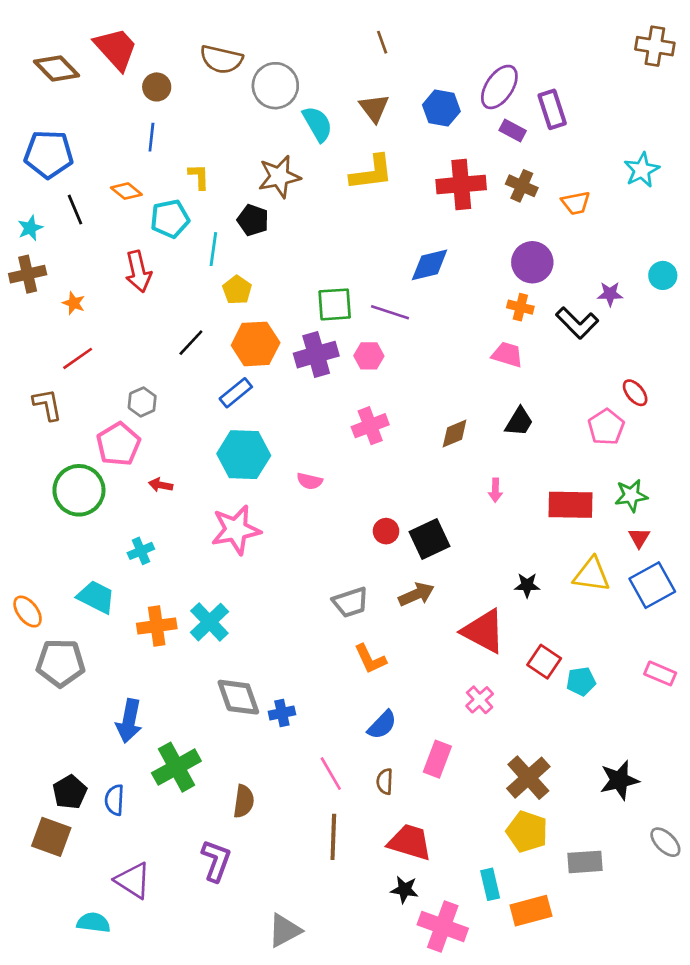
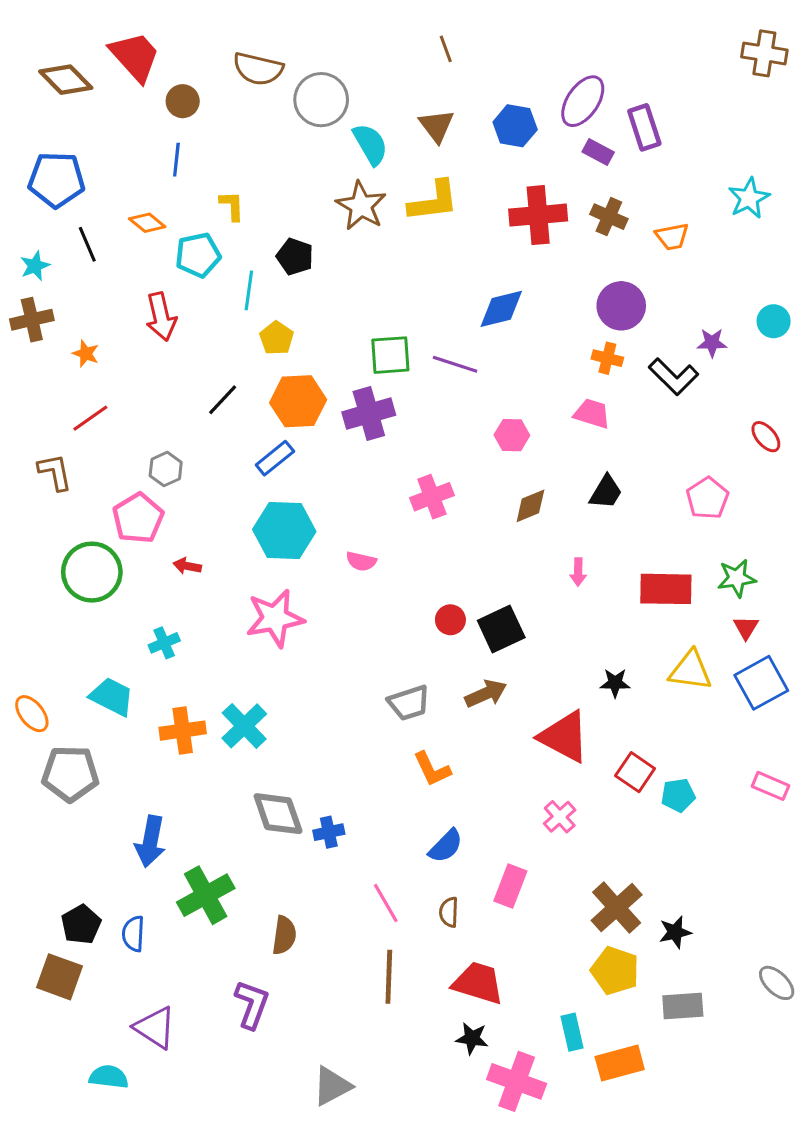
brown star: (279, 177) -> (361, 206), moved, turned -30
pink hexagon: (369, 356) -> (512, 435), moved
red ellipse: (635, 393) -> (766, 437), moved
black star: (619, 780) -> (675, 932), moved, size x0.7

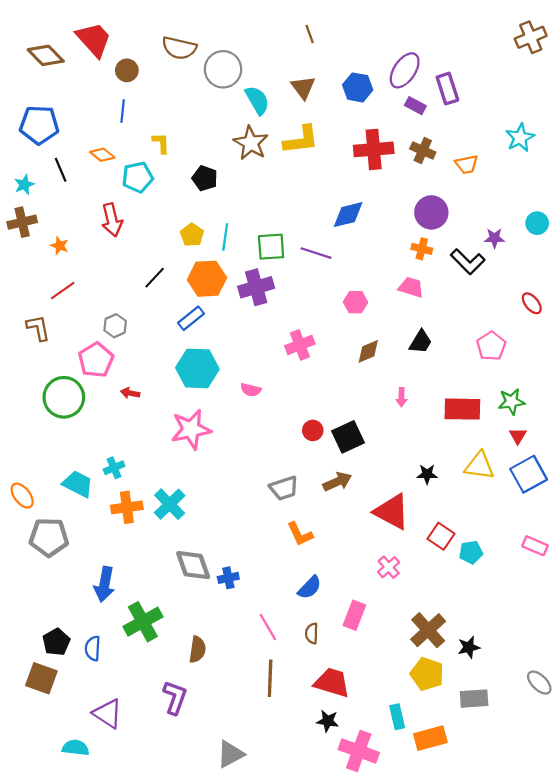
brown cross: (764, 53) -> (531, 37), turned -32
cyan line: (249, 290) -> (225, 237), moved
cyan cross: (164, 643) -> (114, 468), moved

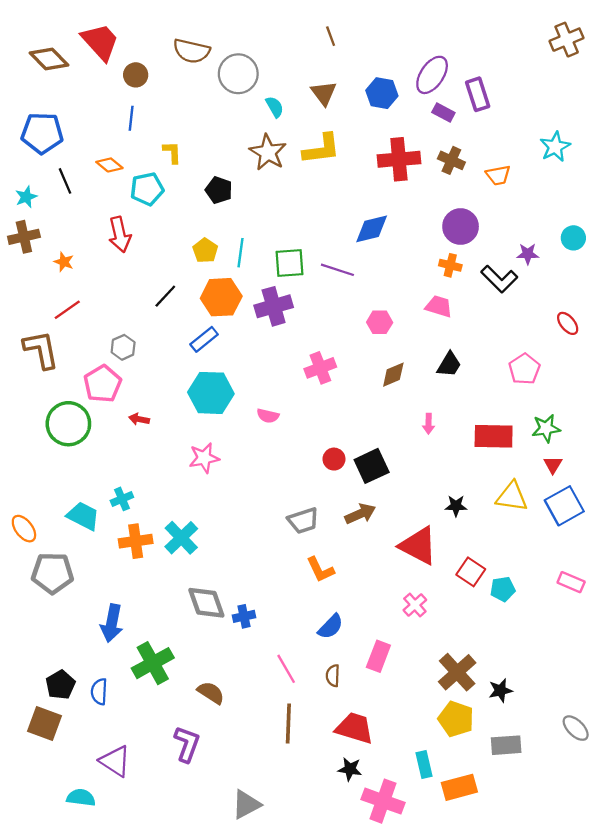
cyan semicircle: (257, 100) -> (275, 107), size x0.7
brown L-shape: (38, 328) -> (41, 350), size x1.4
pink star: (191, 429) -> (204, 458), size x0.7
brown semicircle: (197, 649) -> (211, 693), turned -65

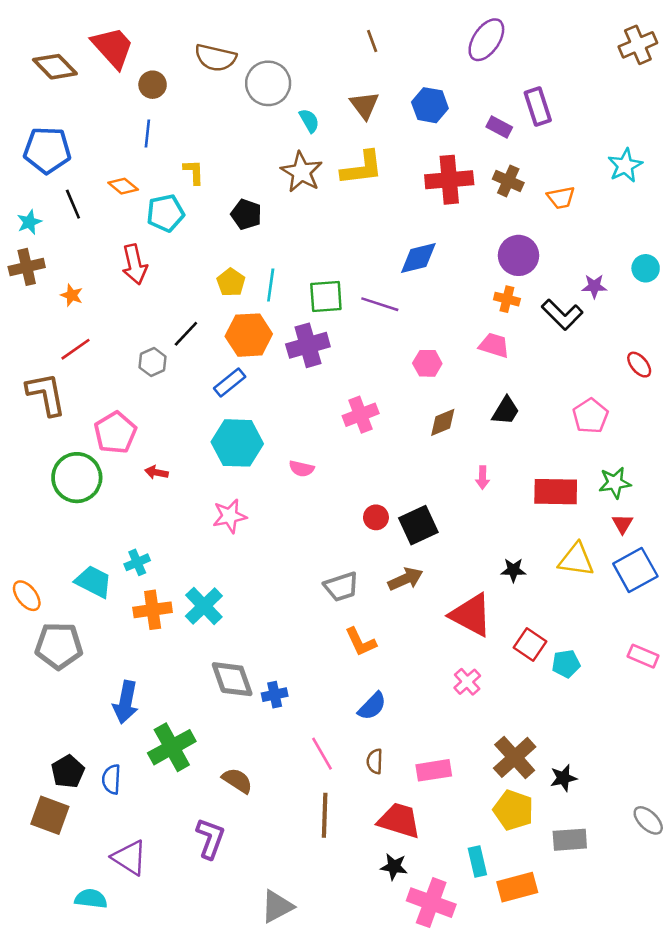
purple ellipse: (432, 75) -> (486, 40), moved
gray hexagon: (123, 347) -> (153, 362), moved
pink rectangle: (378, 656) -> (434, 770), moved, turned 60

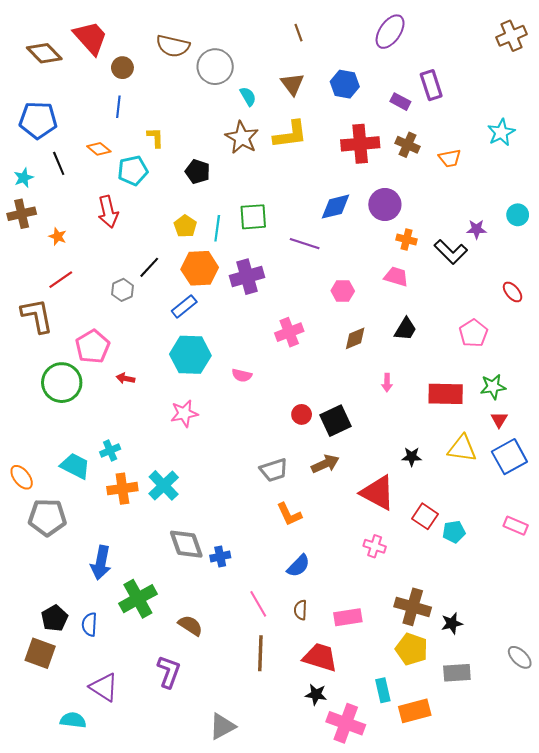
purple circle: (518, 255) -> (385, 205), moved
green square: (326, 297) -> (253, 217), moved
pink cross: (467, 682) -> (375, 546), turned -30
brown cross: (515, 757) -> (413, 607), turned -32

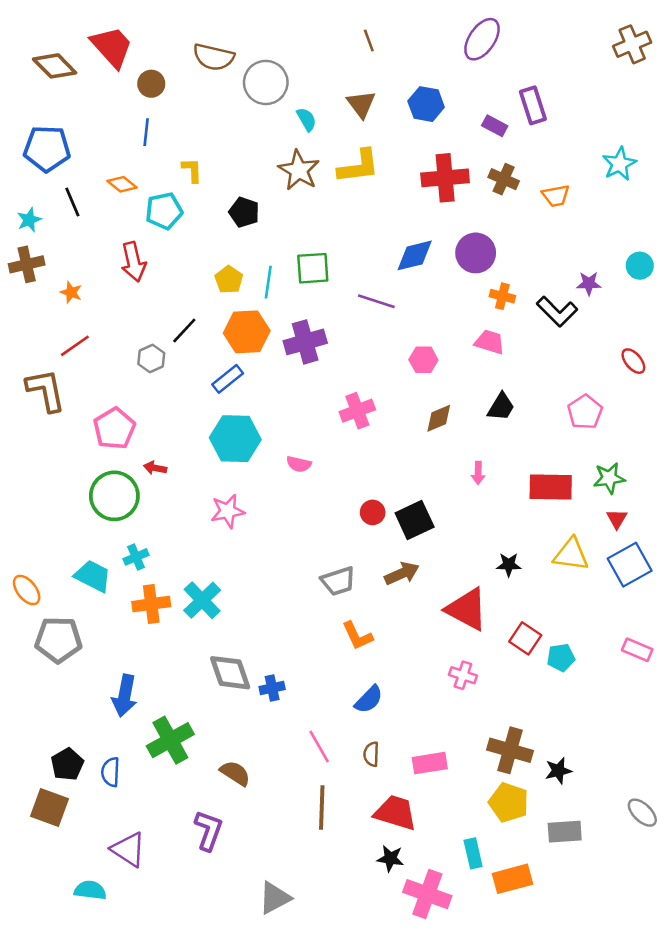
green circle: (62, 383) -> (114, 496), moved

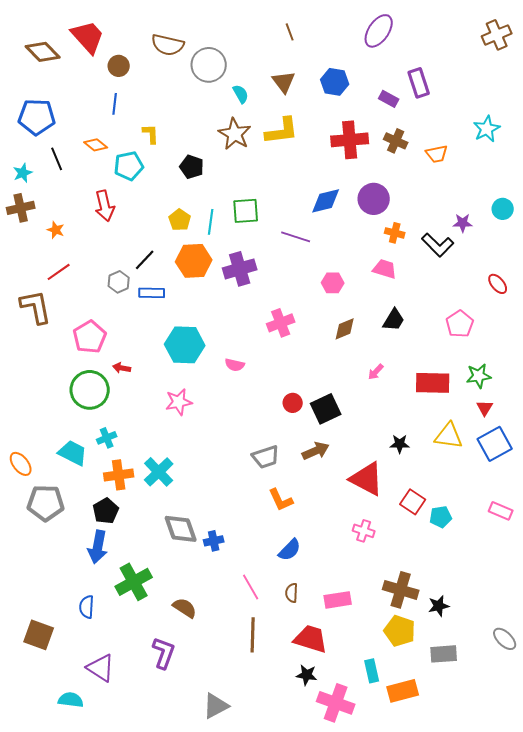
blue rectangle: (228, 379) -> (152, 293), moved, turned 40
pink arrow: (478, 473) -> (376, 372), turned 42
black pentagon: (67, 764) -> (106, 511), moved

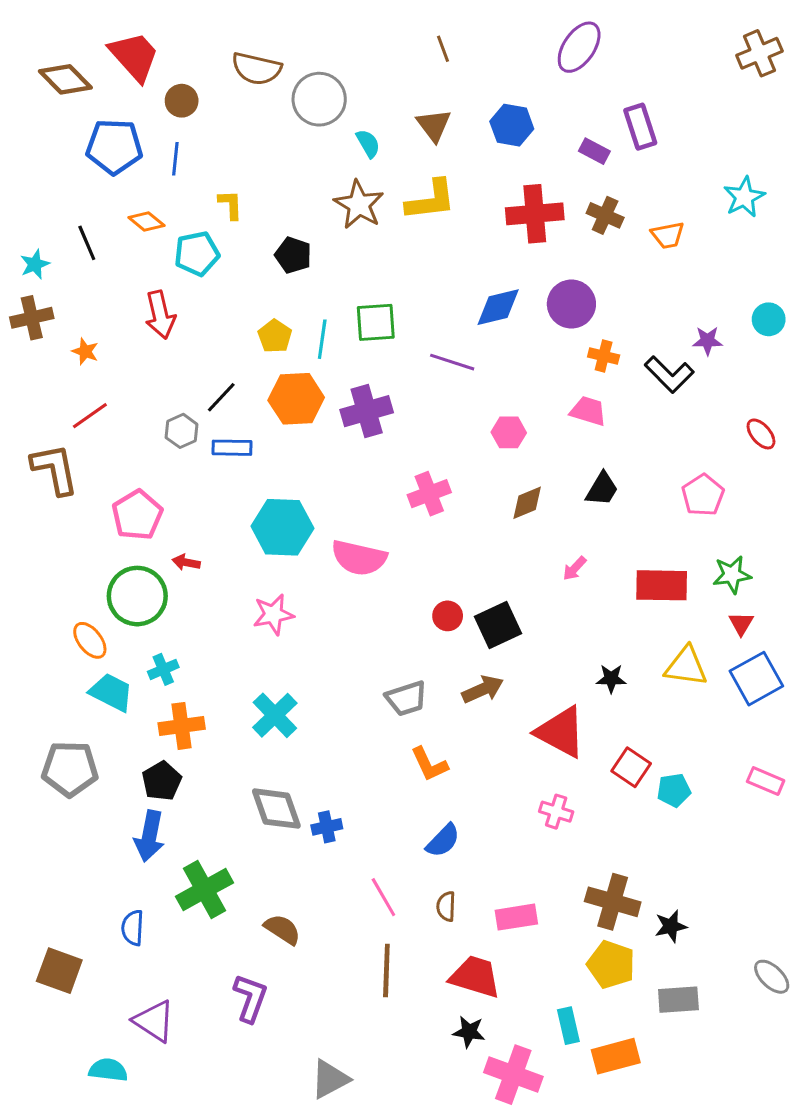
blue pentagon: (37, 117) -> (114, 147), moved
pink semicircle: (235, 365) -> (359, 558), size x1.8
orange ellipse: (21, 464) -> (90, 640), moved
cyan cross: (159, 472) -> (275, 715), moved

